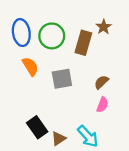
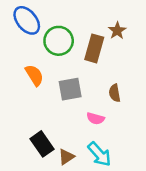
blue ellipse: (21, 33) -> (27, 20), moved, turned -30
brown semicircle: (101, 82) -> (115, 93), turned -56
pink semicircle: (102, 105) -> (96, 119), moved, turned 84

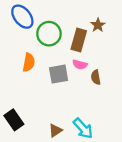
orange semicircle: (34, 75) -> (29, 62), turned 42
pink semicircle: (96, 119) -> (80, 65), moved
black rectangle: (42, 144) -> (14, 120), moved

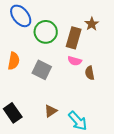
orange semicircle: (29, 62) -> (14, 61), moved
gray square: (59, 74) -> (42, 70), moved, turned 36
brown triangle: (55, 130) -> (51, 111), moved

